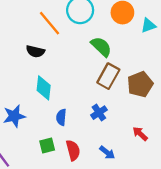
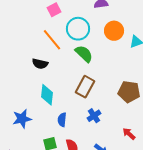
green semicircle: (101, 47) -> (84, 54), moved
brown rectangle: (108, 76) -> (85, 87), moved
brown pentagon: (140, 84) -> (129, 92), turned 30

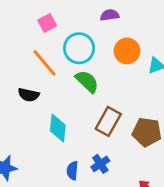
brown rectangle: (85, 87) -> (108, 121), moved
cyan diamond: (47, 95) -> (58, 128), moved
blue semicircle: (62, 120) -> (72, 171), moved

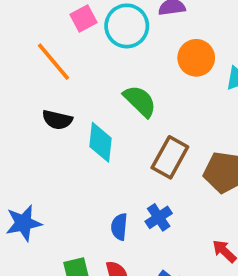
cyan circle: (79, 48) -> (127, 26), moved
orange line: (44, 63) -> (54, 62), moved
cyan diamond: (58, 128) -> (100, 142), moved

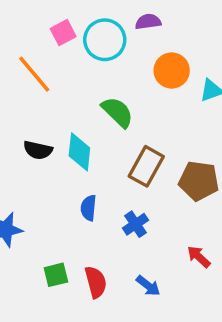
black semicircle: (57, 120) -> (38, 150), moved
blue semicircle: (119, 227) -> (88, 208), moved

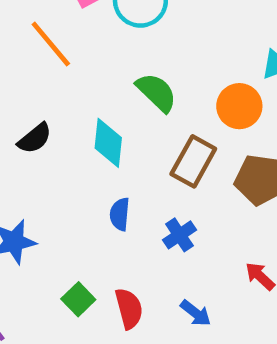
orange circle: (172, 71) -> (239, 106), moved
black semicircle: (38, 150) -> (35, 138), moved, turned -52
green square: (56, 275) -> (78, 299), turned -30

